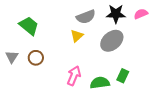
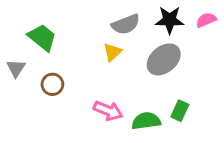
gray triangle: (12, 57) -> (16, 68), moved
pink arrow: (74, 76) -> (108, 111), turned 90

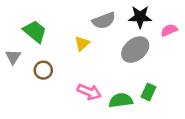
pink semicircle: (206, 20) -> (169, 30), moved
yellow triangle: (112, 52) -> (82, 43), moved

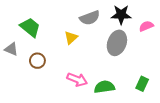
gray ellipse: (135, 50) -> (117, 43), turned -30
gray triangle: (13, 57) -> (11, 49), turned -40
green rectangle: (149, 92) -> (142, 84), moved

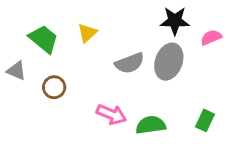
gray semicircle: (90, 18) -> (130, 63), moved
yellow triangle: (71, 38) -> (87, 33), moved

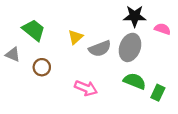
yellow triangle: (87, 33) -> (75, 37), moved
pink semicircle: (211, 37) -> (162, 29), turned 42
green semicircle: (151, 125) -> (135, 81), moved, turned 30

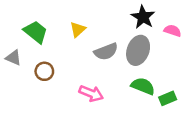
black star: (135, 16) -> (143, 17), turned 30
yellow triangle: (75, 37) -> (78, 29), moved
green rectangle: (158, 93) -> (168, 98), turned 42

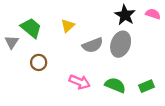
pink semicircle: (173, 31) -> (153, 14), moved
gray triangle: (14, 58) -> (12, 42), moved, turned 40
green semicircle: (143, 86) -> (115, 85), moved

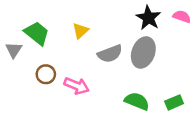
pink arrow: (80, 82) -> (77, 86), moved

